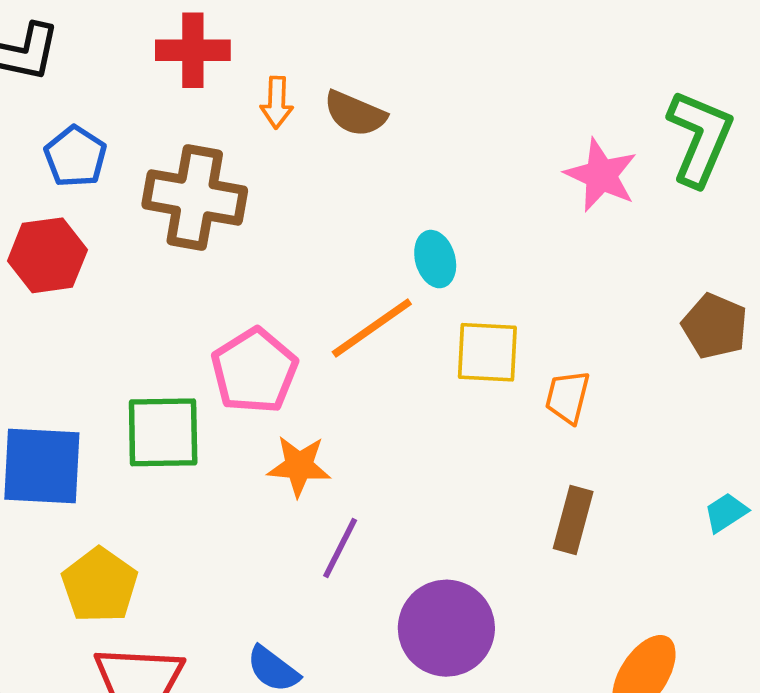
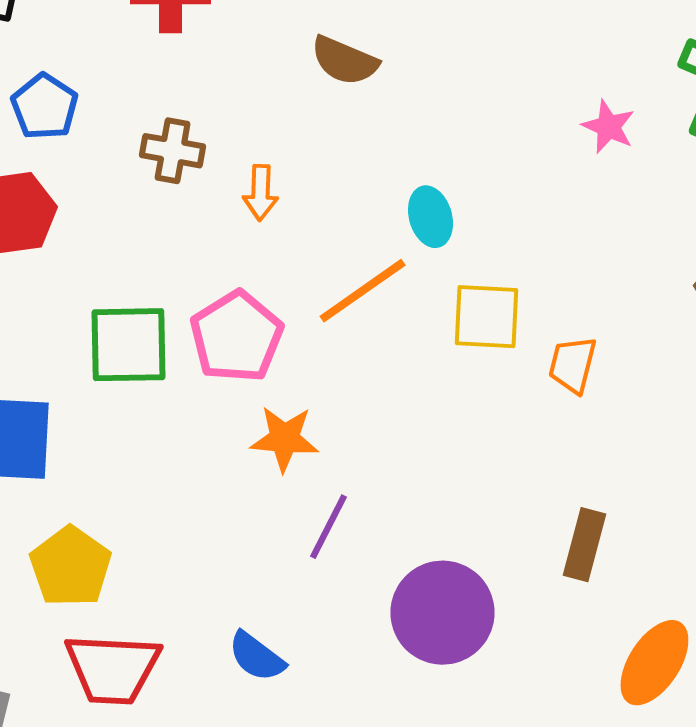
orange arrow: (277, 102) -> (261, 193), moved
pink star: (601, 175) -> (608, 127), size x0.7
brown cross: (195, 198) -> (173, 151), size x0.6
green square: (163, 432) -> (129, 345), moved
brown rectangle: (573, 520) -> (584, 545), moved

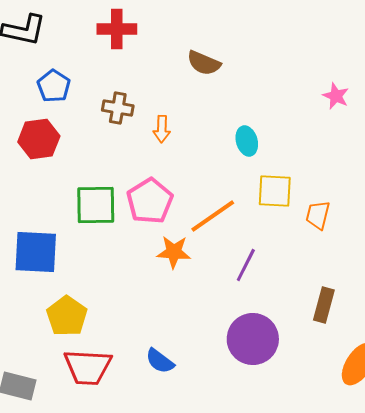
orange line: (363, 291) -> (213, 216), moved
purple line: (329, 527) -> (246, 265), moved

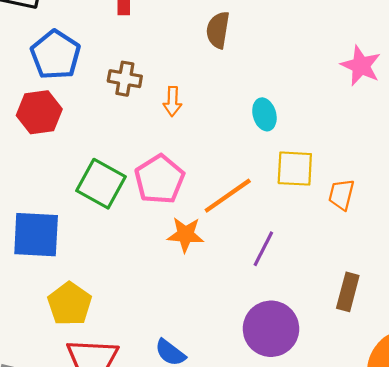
brown semicircle: (204, 63) -> (218, 30), turned 76
blue pentagon: (54, 86) -> (56, 55), size x1.4
pink star: (336, 96) -> (361, 66), size x1.4
green square: (96, 205) -> (101, 184), turned 30

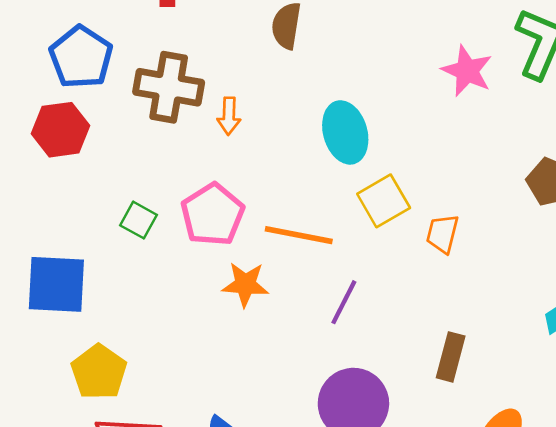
brown cross: (125, 79) -> (169, 87), size x1.6
cyan ellipse: (264, 114) -> (345, 132), size x1.5
yellow square: (295, 169) -> (384, 201), turned -33
green square: (101, 184) -> (139, 220), size x0.6
orange line: (228, 196) -> (299, 235), turned 46

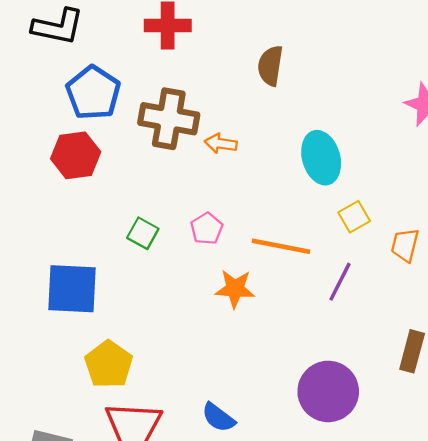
orange arrow: (229, 116) -> (221, 144), turned 96
yellow square: (384, 201) -> (354, 217), size x0.7
pink pentagon: (212, 215) -> (207, 229), size x0.6
purple line: (344, 302) -> (340, 282), moved

